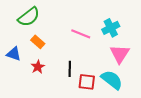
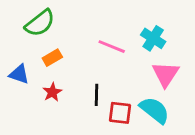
cyan cross: (111, 28) -> (153, 38), turned -30
orange rectangle: (38, 42) -> (52, 58), turned -72

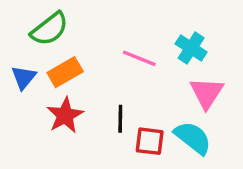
orange rectangle: (52, 58) -> (65, 72), size x1.4
blue triangle: (19, 74) -> (24, 77), moved, turned 50
red star: (52, 92) -> (65, 115), size x1.5

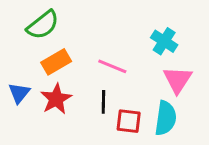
pink line: (139, 58) -> (112, 66), moved
blue triangle: (24, 77) -> (19, 93), moved
cyan semicircle: (193, 138) -> (166, 118), turned 60

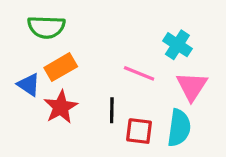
green semicircle: (43, 25) -> (46, 27), turned 40
pink line: (112, 66) -> (139, 73), moved
blue triangle: (19, 93) -> (29, 85), moved, turned -35

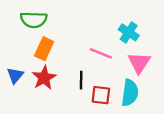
orange rectangle: (61, 67) -> (44, 49), turned -35
blue triangle: (29, 85) -> (15, 75), moved, turned 36

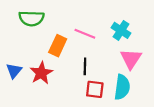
orange rectangle: (44, 49) -> (58, 46), moved
pink line: (101, 53) -> (85, 34), moved
black line: (81, 80) -> (85, 66), moved

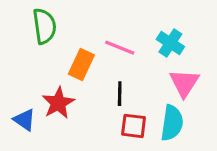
green semicircle: (31, 18) -> (44, 26), turned -100
blue triangle: (14, 71) -> (24, 120), moved, turned -35

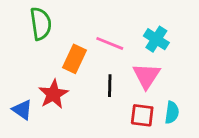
pink triangle: (184, 83) -> (146, 76), moved
cyan semicircle: (172, 123) -> (172, 112), moved, size x0.7
red square: (134, 126) -> (142, 115), moved

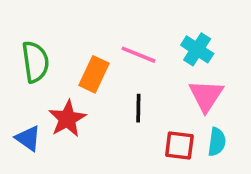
green semicircle: (41, 24) -> (35, 62), moved
pink triangle: (146, 76) -> (206, 96), moved

